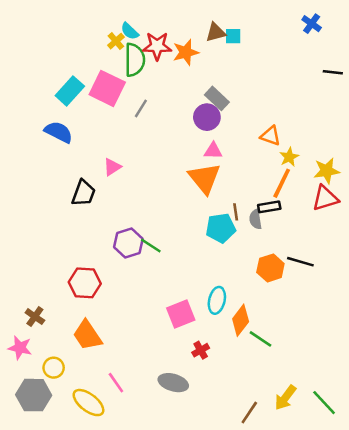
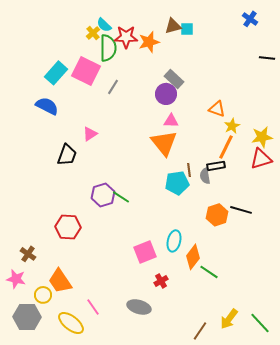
orange trapezoid: (87, 335) -> (60, 281), moved

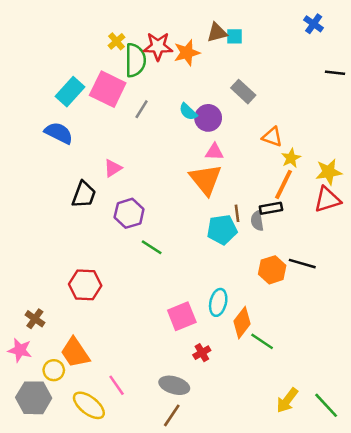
cyan semicircle: (104, 25) -> (188, 112), moved
gray rectangle: (174, 79) -> (243, 92), moved
purple hexagon: (103, 195) -> (129, 213), moved
brown line: (200, 331) -> (172, 415), moved

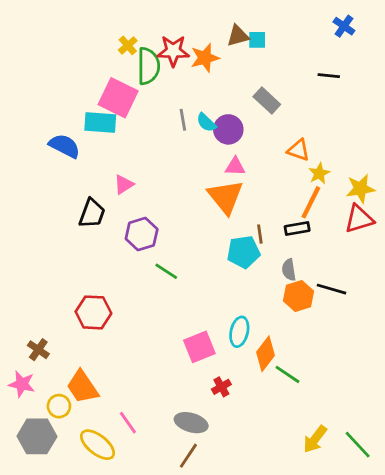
black line: (335, 73) -> (329, 76), moved
cyan rectangle: (70, 92) -> (100, 123), moved, turned 52
gray line: (142, 109) -> (183, 120), moved, turned -42
gray semicircle: (257, 221) -> (289, 270), moved

